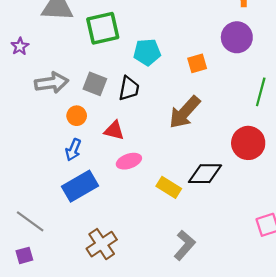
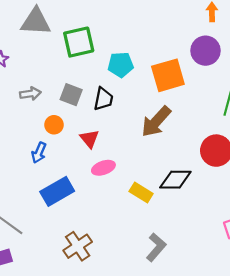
orange square: (197, 63) -> (168, 75), size x1.8
gray arrow: (52, 83) -> (30, 94), size x0.7
red triangle: (114, 130) -> (89, 139), turned 36
blue arrow: (73, 150) -> (39, 153), moved

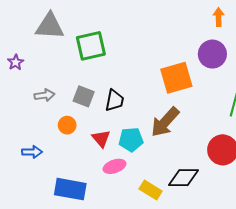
cyan pentagon: (121, 65) -> (131, 140), moved
blue arrow: (39, 153) -> (32, 152), moved, turned -114
blue rectangle: (57, 191) -> (70, 189), turned 40

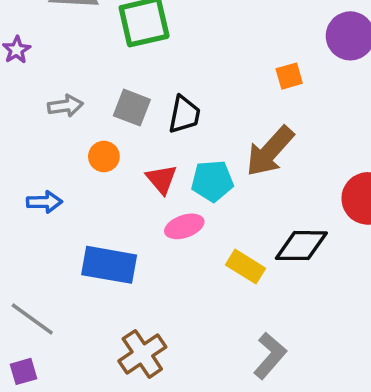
orange square: (176, 78) -> (289, 76), size x0.5

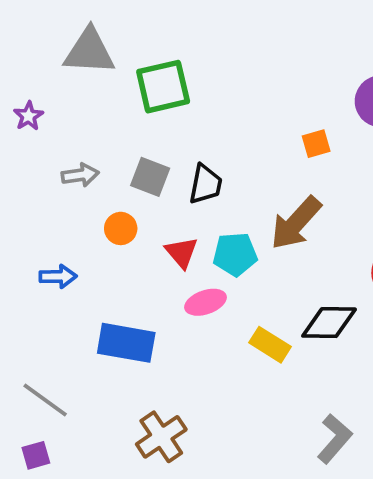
gray L-shape: (270, 356) -> (335, 439), moved

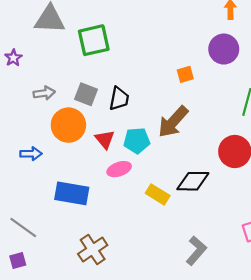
orange circle: (121, 228) -> (68, 125), size x1.8

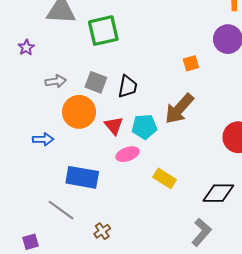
black diamond: (193, 181) -> (218, 193), moved
gray line: (23, 228) -> (61, 210), moved
brown cross: (93, 250) -> (102, 231), size x0.6

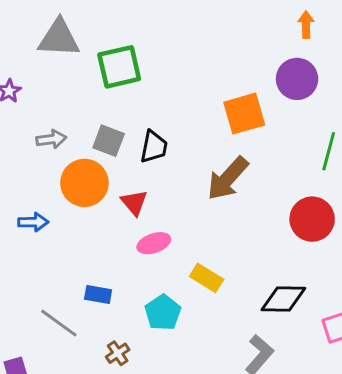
orange square: (191, 63) -> (244, 114), size x1.8
cyan pentagon: (144, 127) -> (163, 313), moved, turned -30
blue rectangle: (82, 177) -> (98, 294), moved, size x0.6

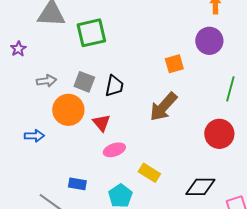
orange square: (244, 114) -> (174, 64), size x0.7

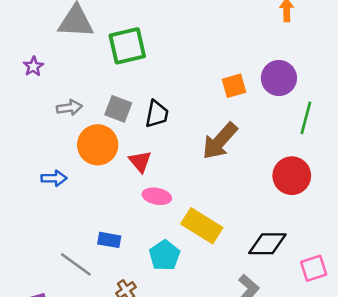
purple circle: (209, 41) -> (279, 78), moved
pink ellipse: (114, 150) -> (157, 196), turned 30
yellow rectangle: (149, 173) -> (202, 226), size x1.4

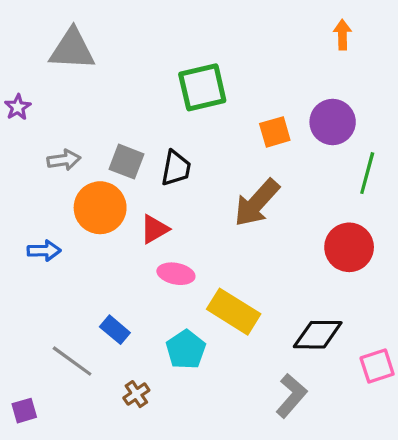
green square: (127, 46) -> (202, 87), moved
red triangle: (140, 162) -> (155, 229), turned 40
blue rectangle: (109, 240) -> (115, 330), turned 30

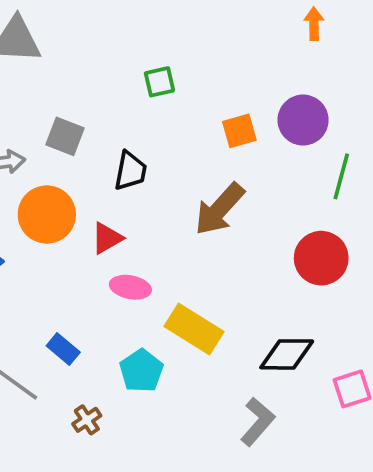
green square: (202, 87) -> (159, 82), size x0.6
gray square: (126, 162) -> (65, 136), moved

